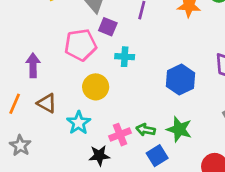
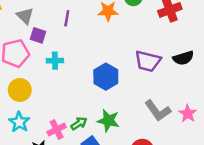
yellow circle: (96, 87) -> (20, 90), moved
green arrow: (146, 130) -> (79, 123), turned 140

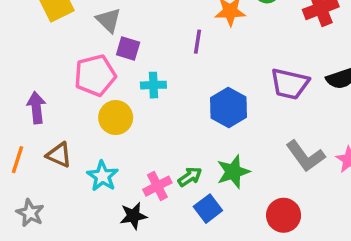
purple line: (67, 18) -> (197, 42), moved
yellow circle: (20, 90) -> (116, 118), moved
green star: (108, 121) -> (233, 172), turned -30

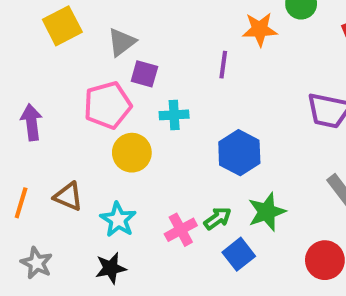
gray triangle: (109, 20) -> (122, 42), turned 40
blue hexagon: (228, 107) -> (239, 153), moved
purple arrow: (36, 108) -> (31, 122), moved
black star: (133, 216) -> (111, 268), moved

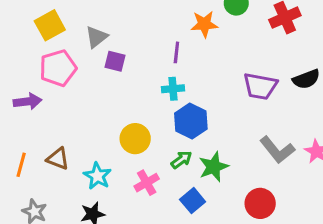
pink pentagon: (108, 105) -> (58, 68), moved
cyan cross: (174, 115) -> (173, 89), moved
purple arrow: (31, 122) -> (28, 101), turned 92
yellow circle: (132, 153) -> (135, 139), moved
green arrow: (218, 218) -> (181, 160), moved

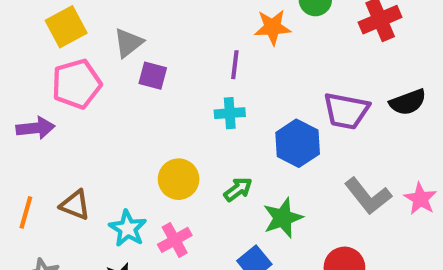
blue hexagon: (191, 121) -> (298, 143), moved
green arrow: (181, 160) -> (238, 189), moved
pink cross: (147, 183) -> (175, 240), moved

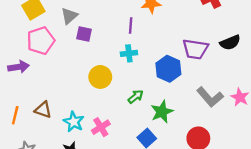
yellow circle: (179, 179) -> (100, 77), moved

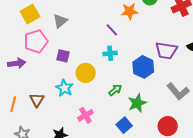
purple line: (131, 26) -> (112, 30), turned -48
purple square: (84, 34) -> (63, 56), moved
brown triangle: (43, 110) -> (37, 100), turned 42
cyan star: (74, 122) -> (64, 88), moved

